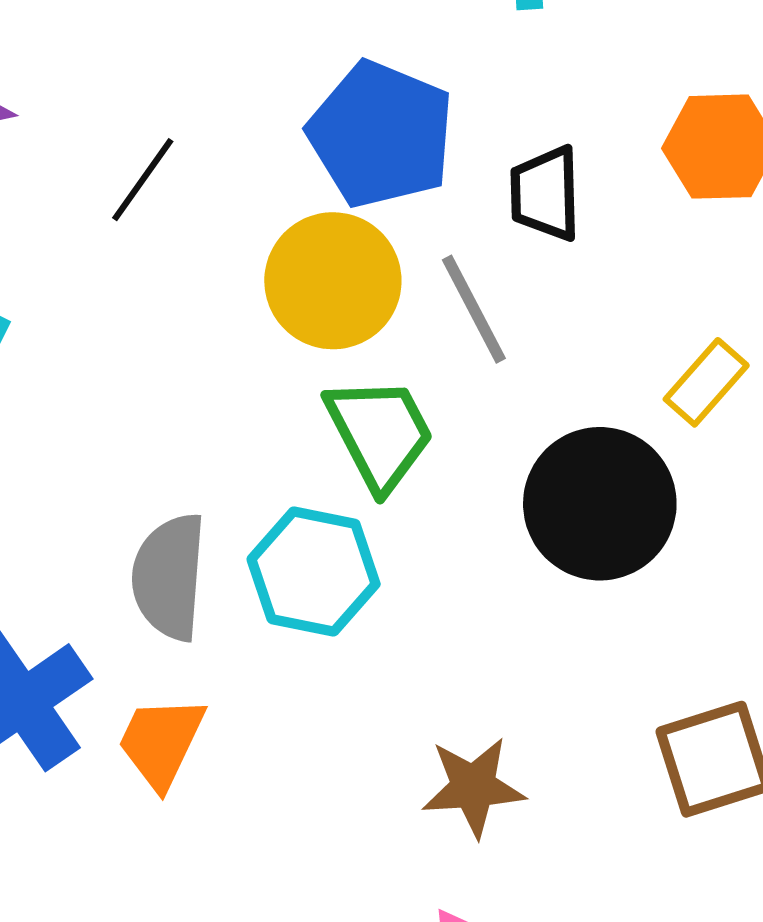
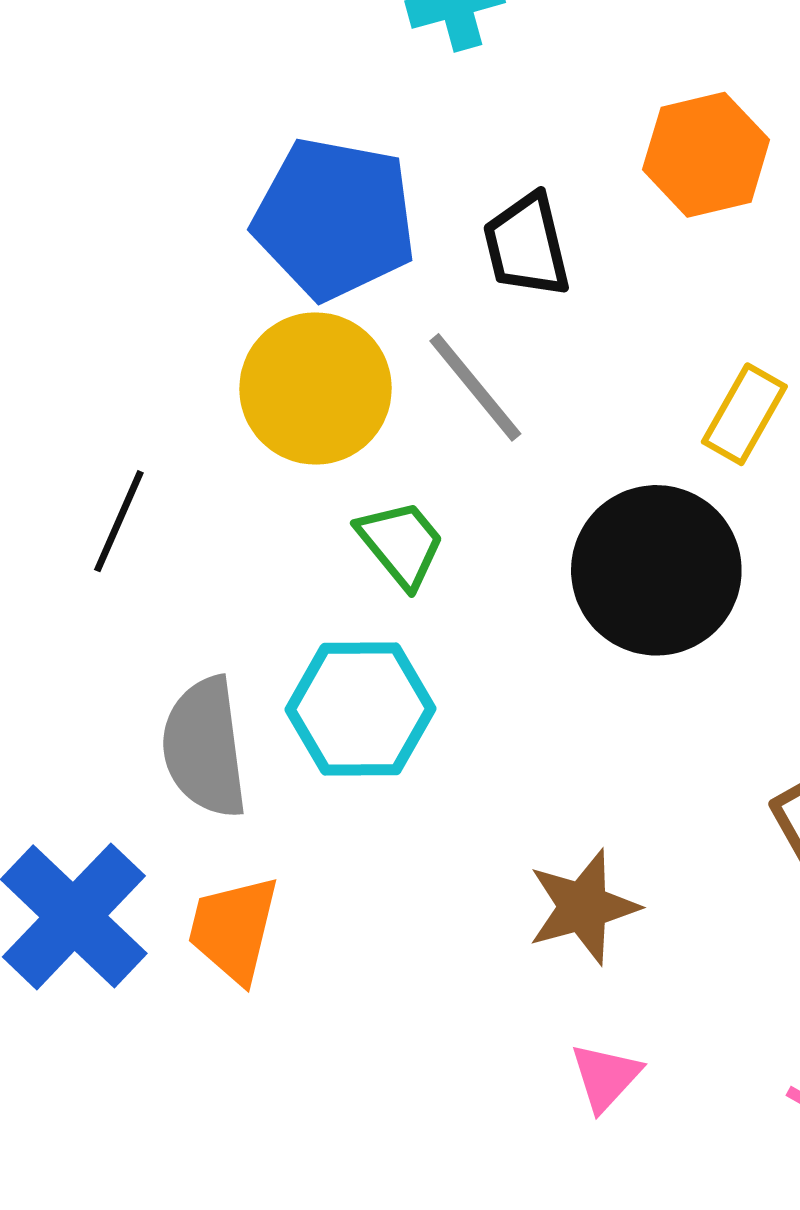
black line: (143, 180) -> (119, 521), moved
green trapezoid: (380, 433) -> (401, 544), size x0.7

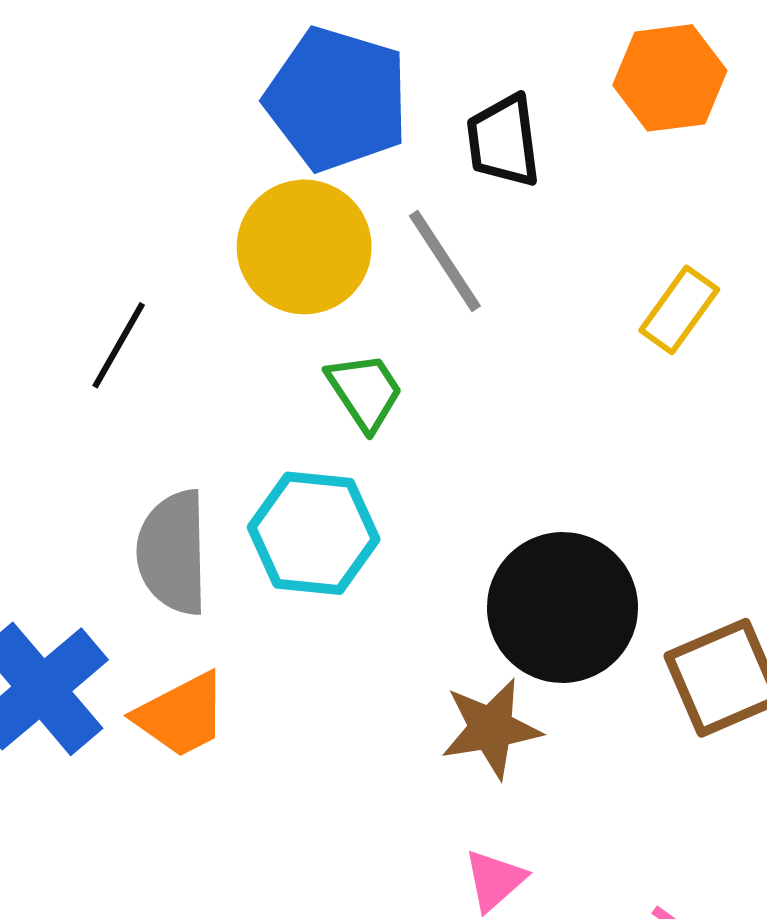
black circle: (656, 570) -> (563, 608), moved
orange trapezoid: (234, 929) -> (181, 715), turned -137

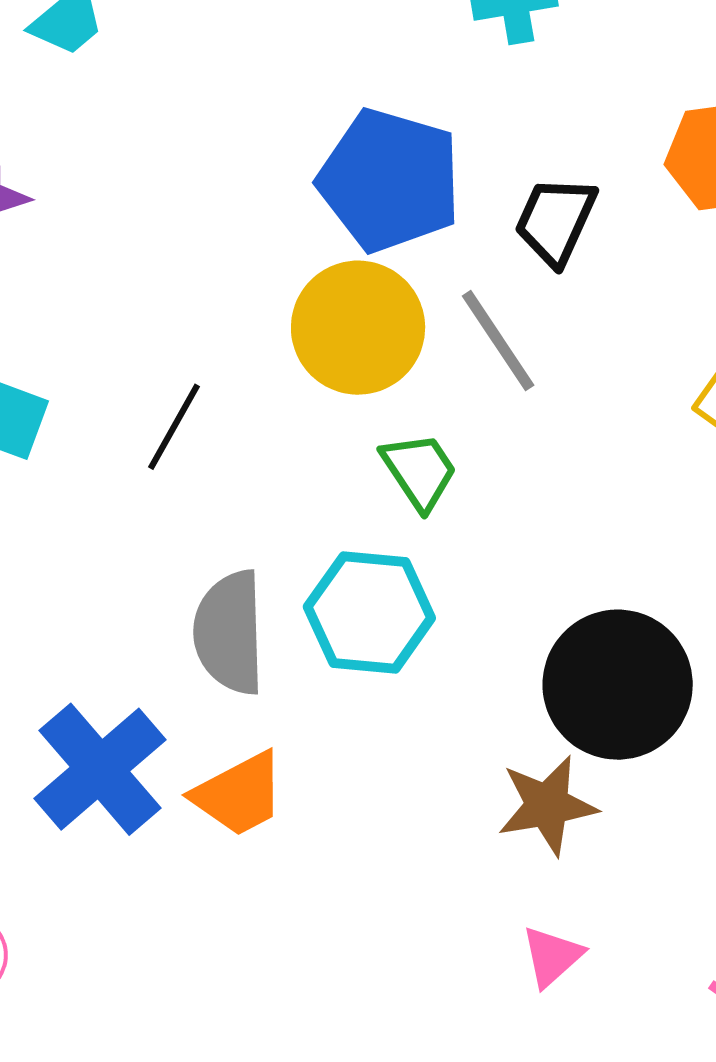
black trapezoid: (503, 141) -> (556, 221), turned 32

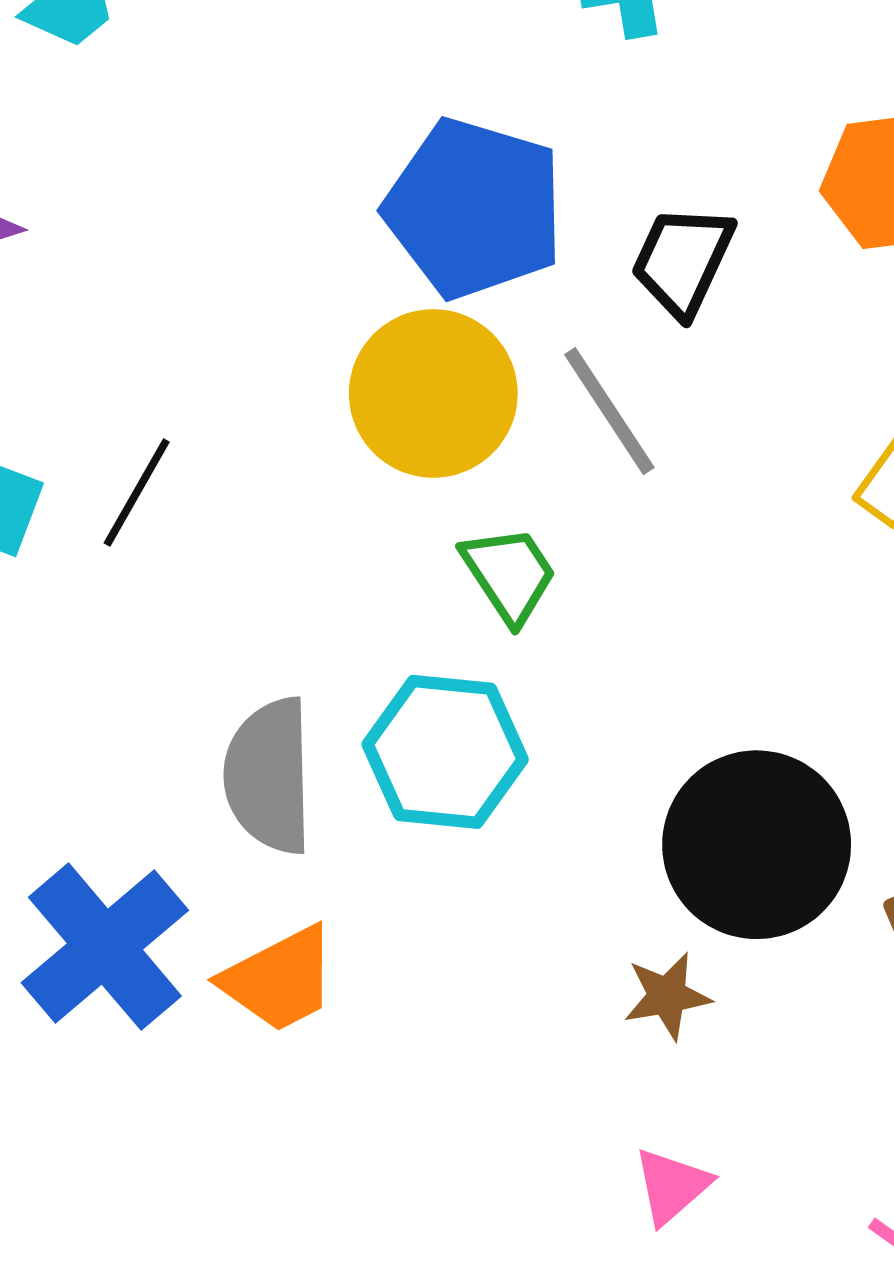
black line: (174, 427) -> (137, 492), moved
brown star: (547, 805) -> (667, 996), size x0.7

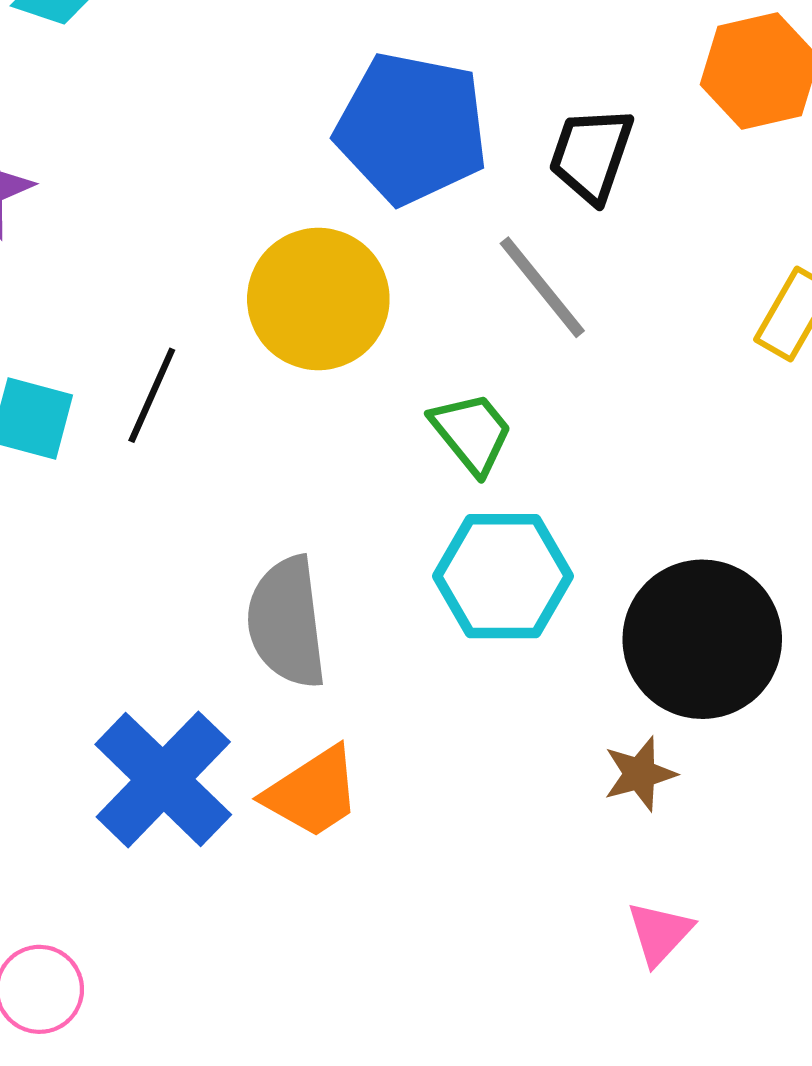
yellow circle: (433, 393) -> (318, 299), moved
cyan hexagon: (445, 752) -> (503, 576), moved

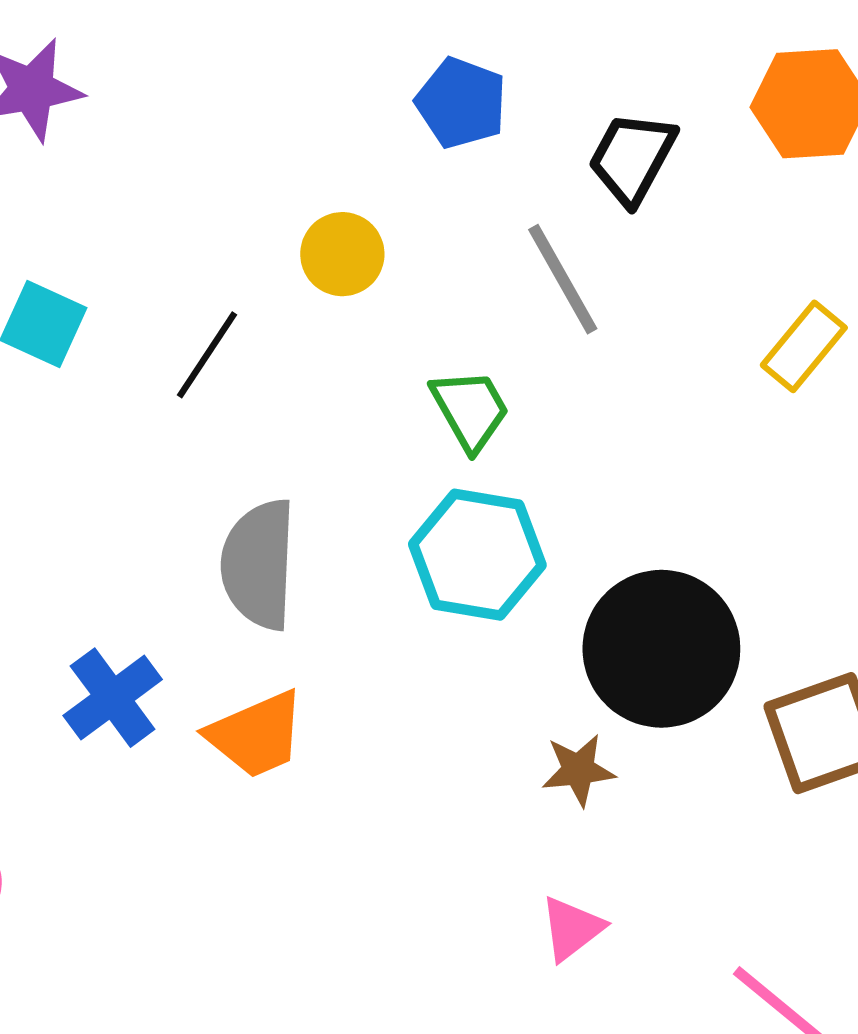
blue pentagon: (412, 128) -> (461, 103), size x0.6
yellow circle: (318, 299) -> (342, 254), size x0.6
black line: (152, 395) -> (207, 355), moved
blue cross: (163, 779) -> (113, 698), size x0.7

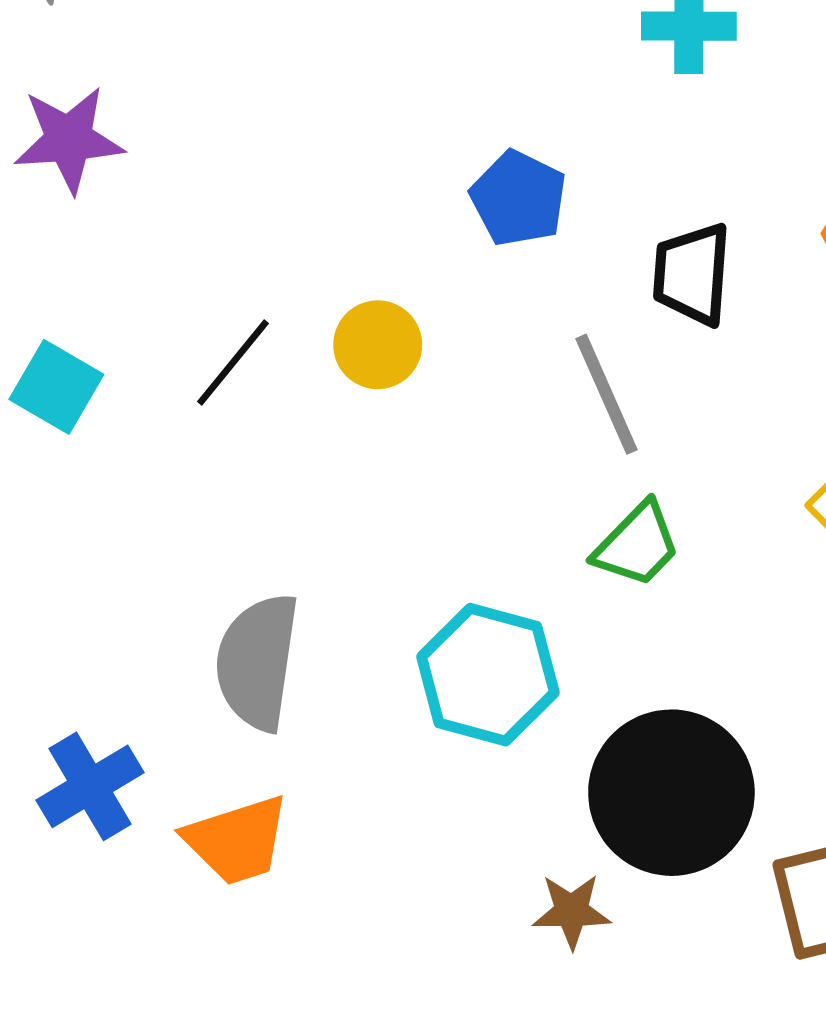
black trapezoid: (632, 158) -> (692, 274), turned -30
black line: (207, 355) -> (233, 363), moved
green trapezoid: (470, 410) -> (637, 545), moved, turned 68

